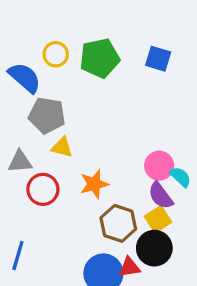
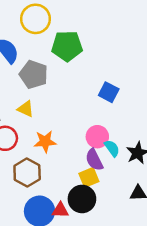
yellow circle: (56, 54) -> (36, 19), moved, size x1.5
blue square: (158, 59) -> (109, 92), moved
gray pentagon: (47, 115) -> (34, 74), moved
brown hexagon: (118, 223) -> (27, 173), moved

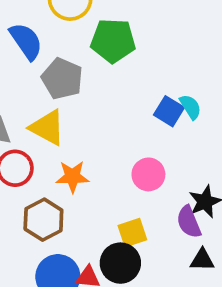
yellow triangle: (26, 109) -> (47, 128), size x1.5
cyan semicircle: (112, 148) -> (190, 107), moved
purple semicircle: (94, 160) -> (189, 222), moved

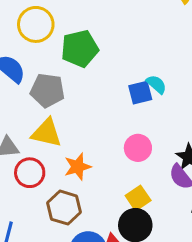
blue square: (169, 111) -> (140, 93), turned -30

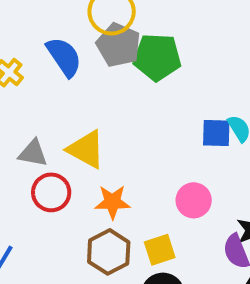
gray pentagon: (47, 90) -> (119, 45), moved
yellow square: (138, 198) -> (160, 250), moved
brown hexagon: (64, 208) -> (109, 252), moved

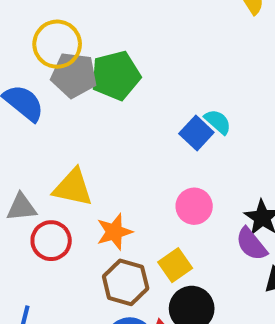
blue square: (216, 133) -> (196, 133), turned -32

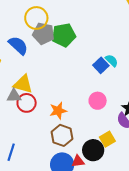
yellow triangle: (73, 188) -> (23, 84), moved
red circle: (51, 241) -> (27, 103), moved
yellow square: (175, 265) -> (107, 139), moved

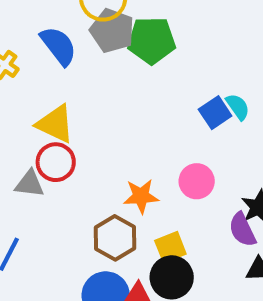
gray triangle: (14, 96) -> (30, 184), moved
orange star: (58, 111) -> (141, 196), moved
yellow square: (107, 139) -> (170, 247), moved

